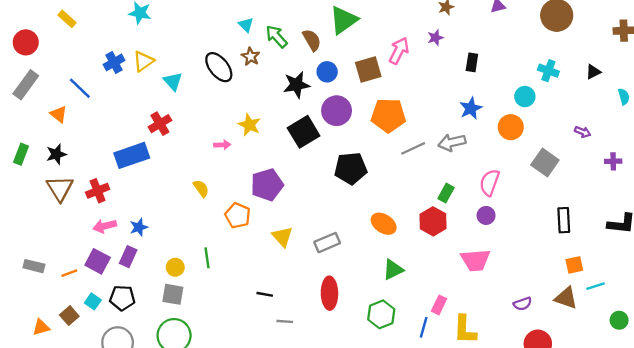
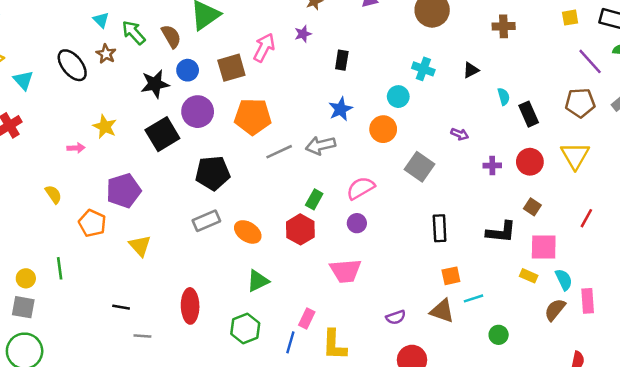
pink semicircle: (490, 182) -> (361, 188), turned 40
gray rectangle: (327, 243) -> (206, 221), moved

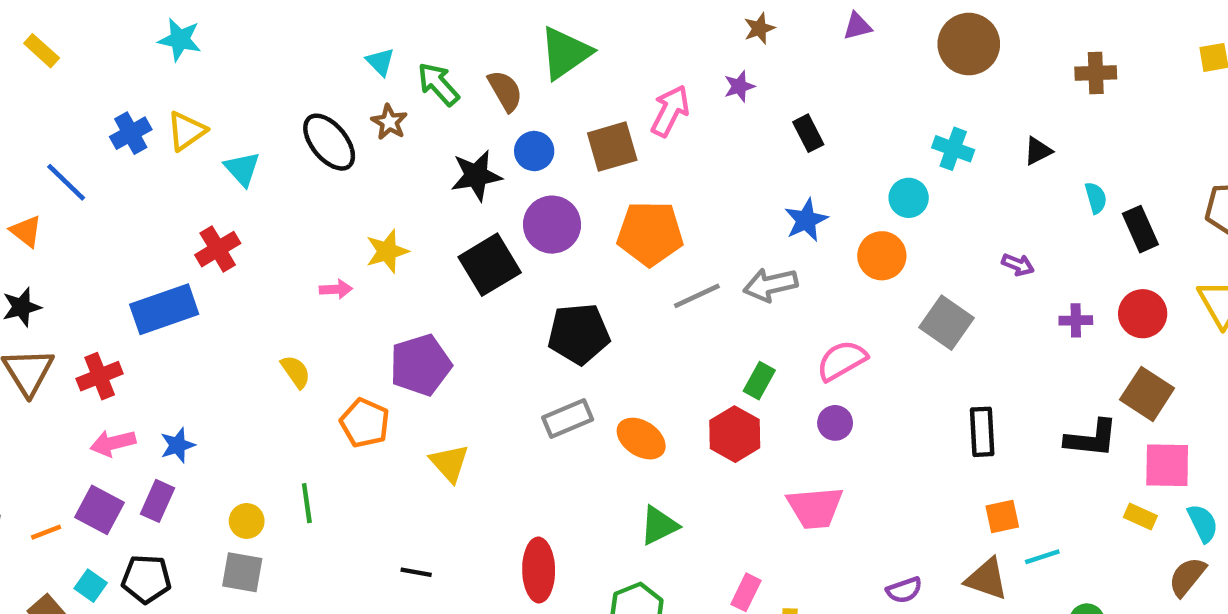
black rectangle: (342, 60) -> (808, 133), turned -36
yellow star: (105, 127) -> (387, 251), turned 30
brown square: (532, 207) -> (1147, 394), size x1.6

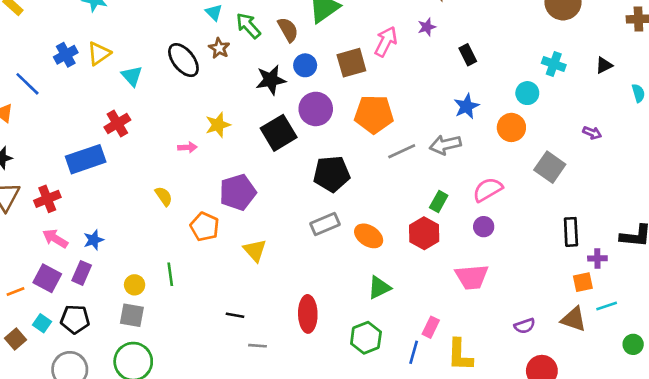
purple cross: (1076, 320) -> (597, 258), moved
pink arrow: (113, 443) -> (55, 239), turned 45

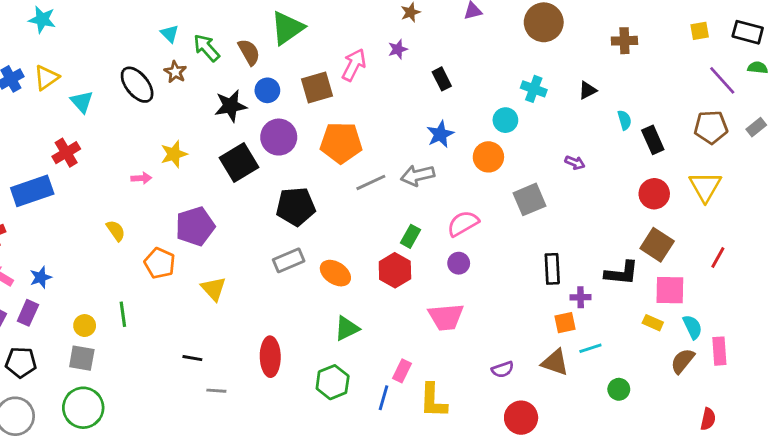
gray square: (550, 167) -> (530, 199), turned 32

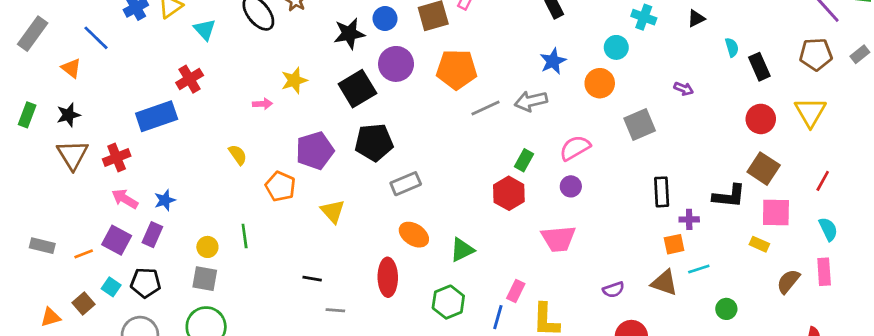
black pentagon: (296, 207) -> (374, 142), moved
orange ellipse: (335, 273) -> (414, 235), moved
cyan semicircle: (692, 327) -> (828, 229), moved

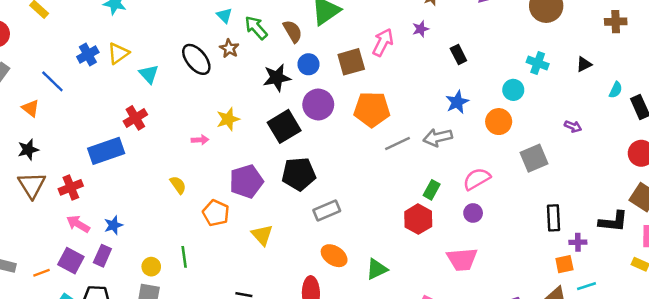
cyan semicircle: (732, 47) -> (616, 90), turned 42

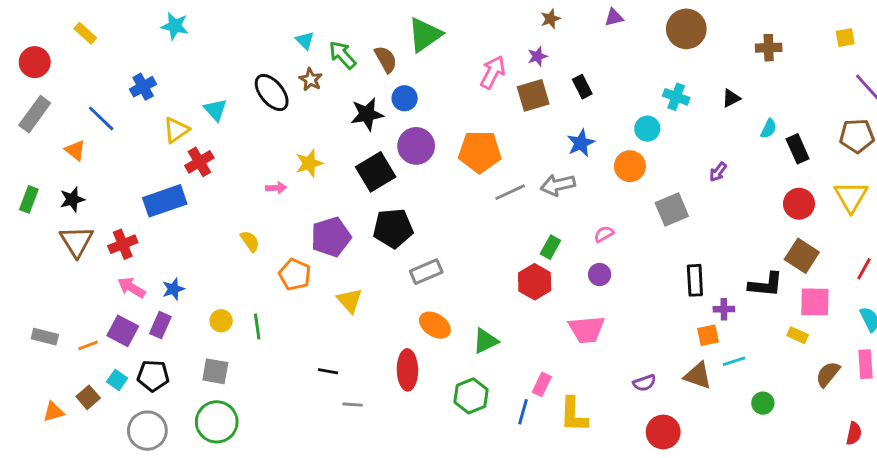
yellow triangle: (118, 53) -> (176, 130), moved
brown square: (351, 62) -> (533, 95), moved
purple arrow: (573, 126) -> (718, 172), turned 105
pink semicircle: (477, 179) -> (604, 234), size x0.6
yellow circle: (151, 267) -> (221, 321), moved

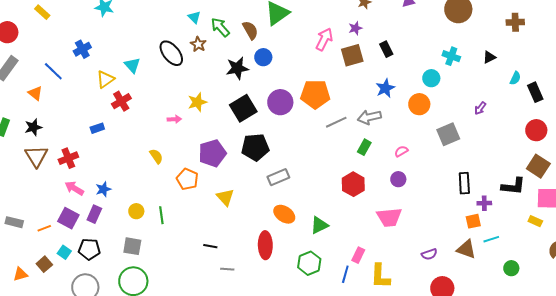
purple circle: (416, 146) -> (280, 102), moved
blue rectangle: (165, 201) -> (97, 128), size x0.5
green rectangle: (550, 247) -> (364, 147), moved

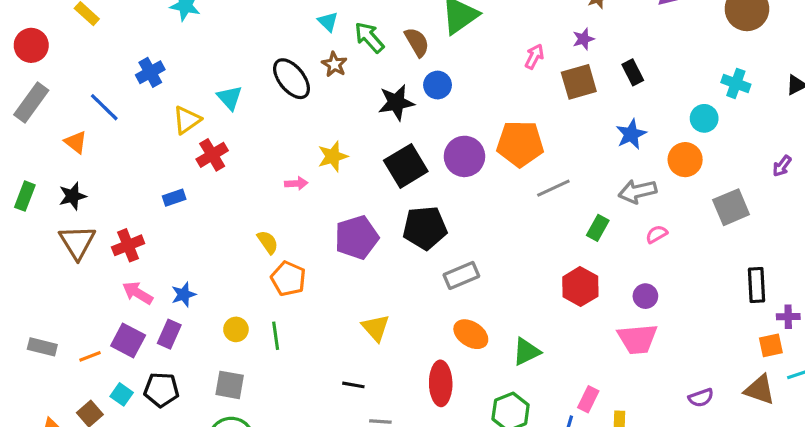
pink arrow: (324, 39) -> (534, 56), size x0.7
gray arrow: (369, 117) -> (637, 191), moved
orange pentagon: (187, 179) -> (288, 279), moved
purple circle: (398, 179) -> (645, 296), moved
yellow triangle: (225, 197) -> (376, 328), moved

